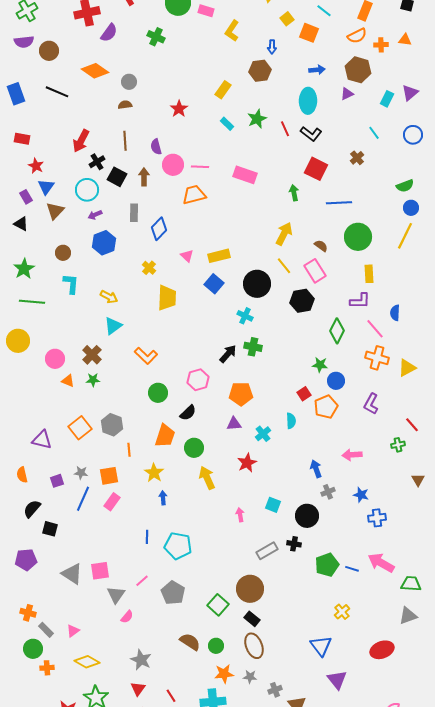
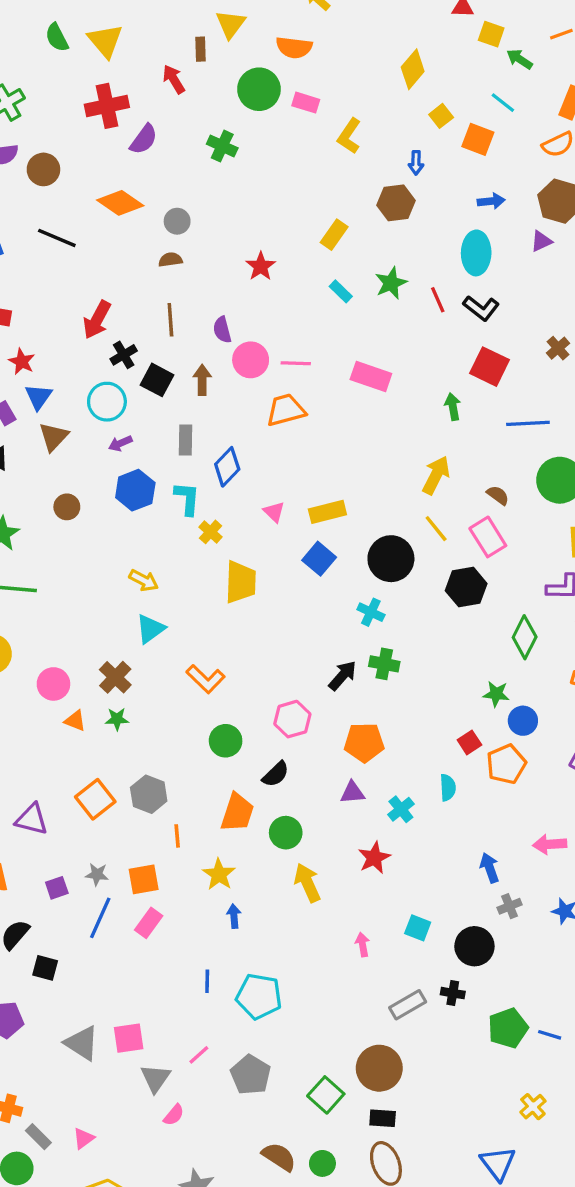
cyan L-shape: (71, 284) -> (187, 499), moved
black rectangle: (252, 619) -> (383, 1118), turned -35

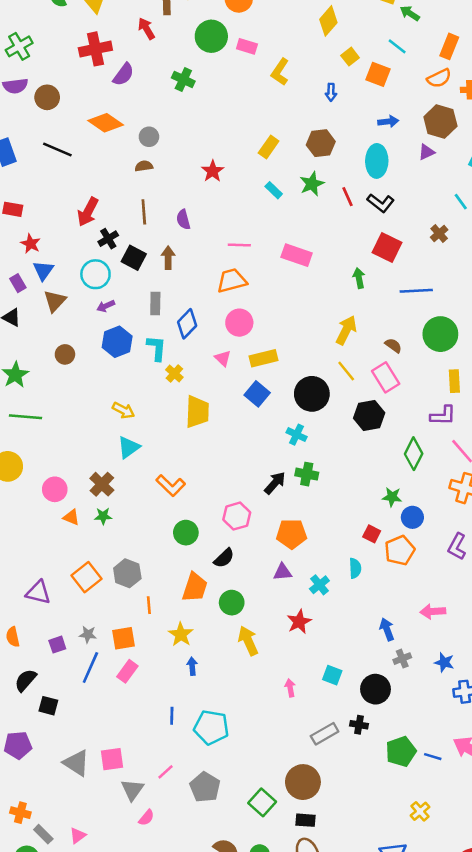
brown hexagon: (396, 203) -> (321, 143), moved
pink circle: (251, 360) -> (239, 323), moved
red square: (469, 742) -> (372, 534), turned -30

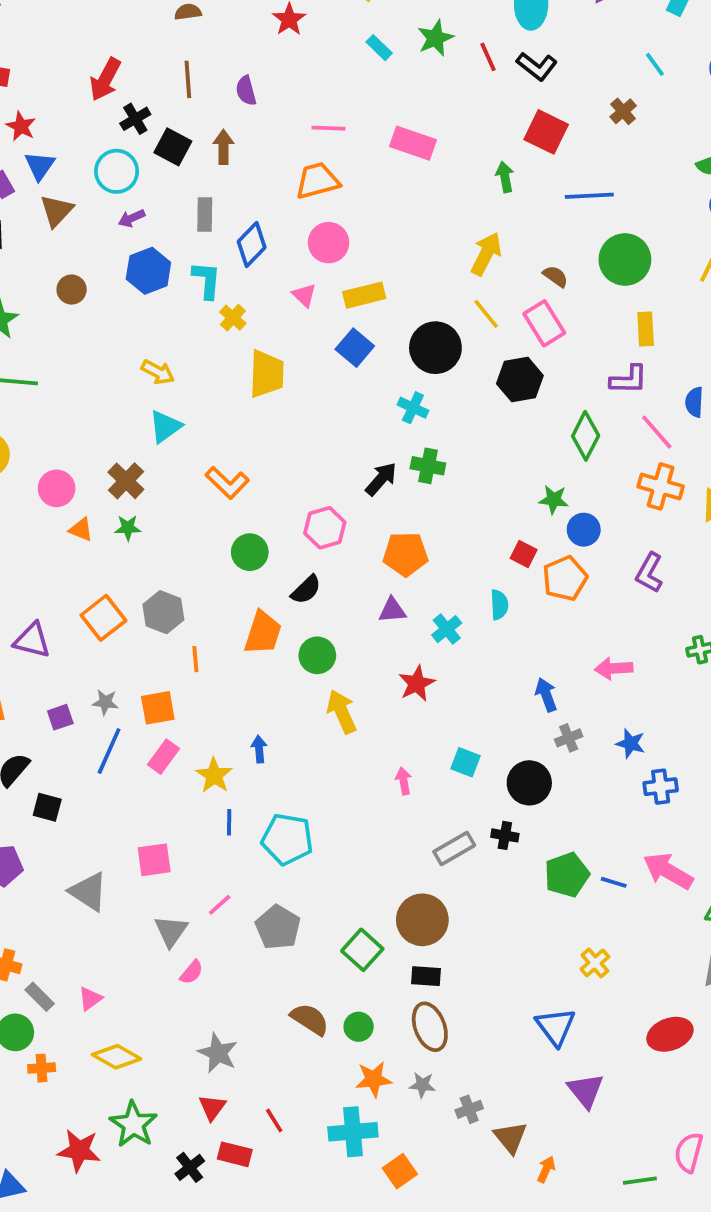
yellow star: (181, 634) -> (214, 775), moved
pink square: (112, 759) -> (154, 860), moved

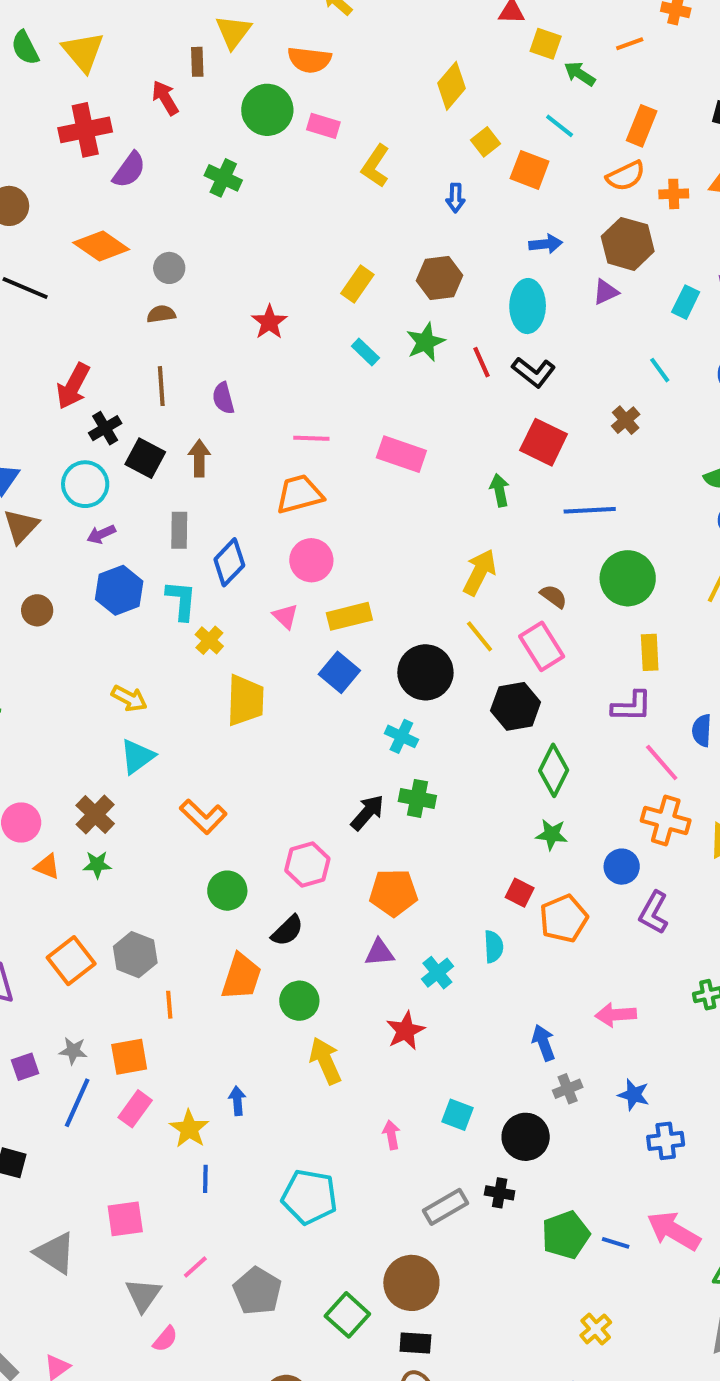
green diamond: (586, 436) -> (554, 770), moved
blue circle: (584, 530) -> (622, 867), moved
cyan pentagon: (287, 839) -> (309, 1197), moved

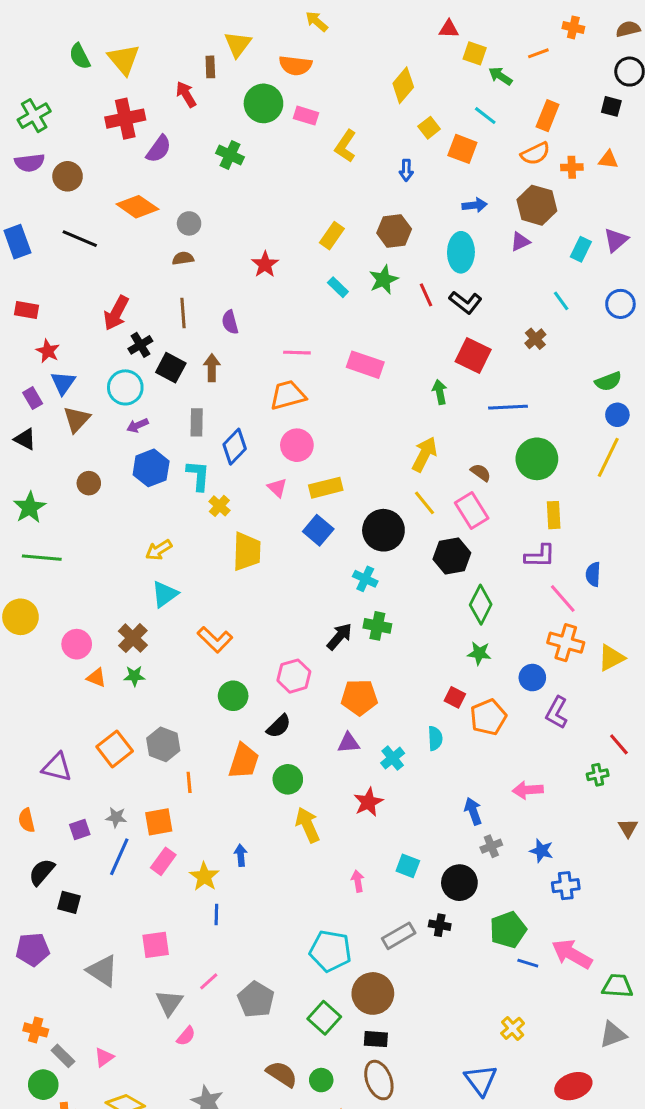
yellow arrow: (129, 698) -> (159, 550), turned 120
cyan pentagon: (309, 1197) -> (330, 951), moved
green pentagon: (566, 1235) -> (508, 930), moved

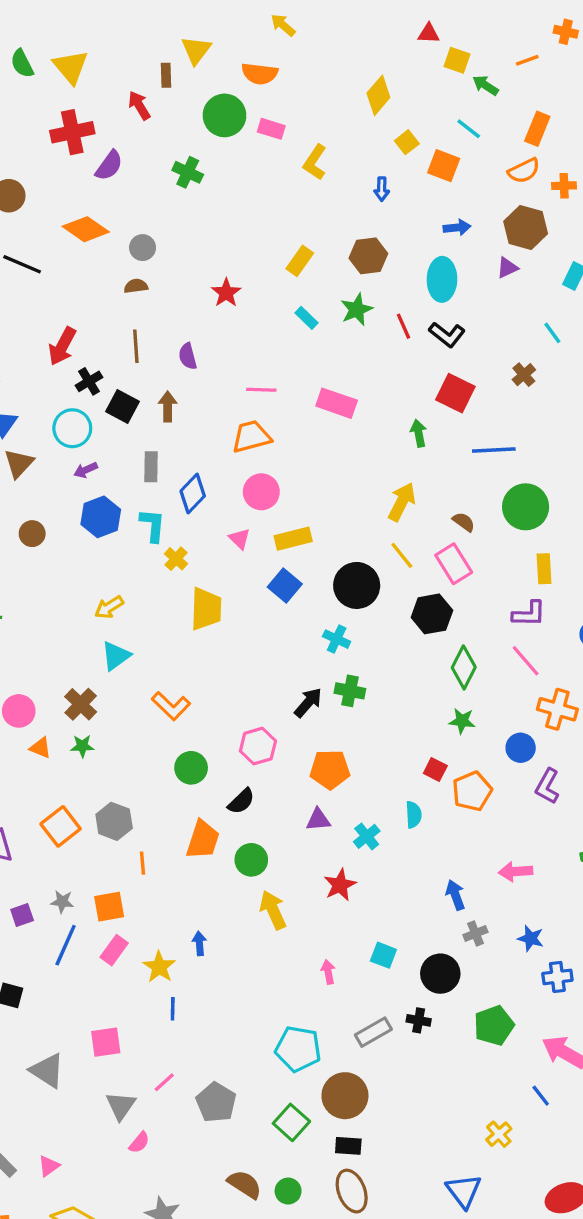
pink line: (563, 599) -> (526, 661), moved
blue line: (528, 963) -> (541, 1096), moved, turned 35

